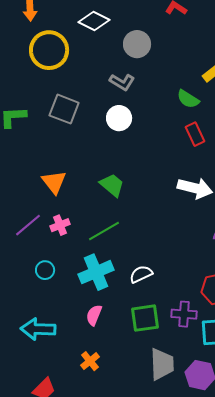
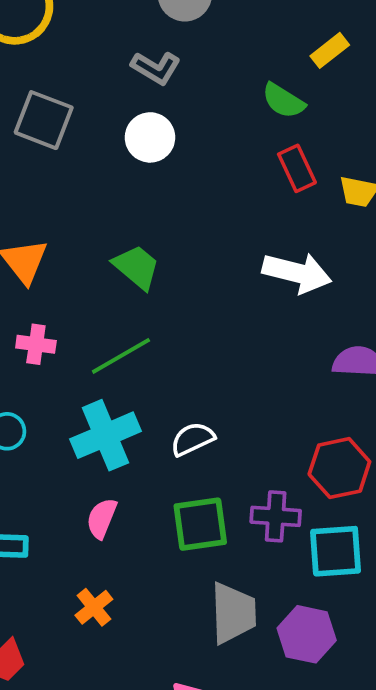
pink cross: (60, 225) -> (36, 344), turned 30

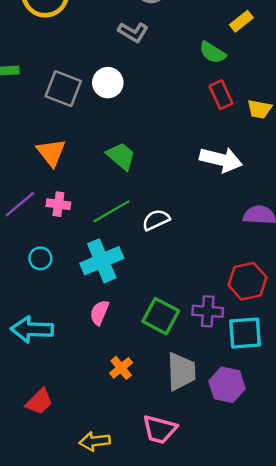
gray square: (44, 120) -> (63, 89), moved
white circle: (150, 137) -> (108, 83), moved
white semicircle: (193, 439) -> (156, 220), moved
green square: (200, 524) -> (161, 316), turned 36
orange cross: (94, 607) -> (121, 368), moved

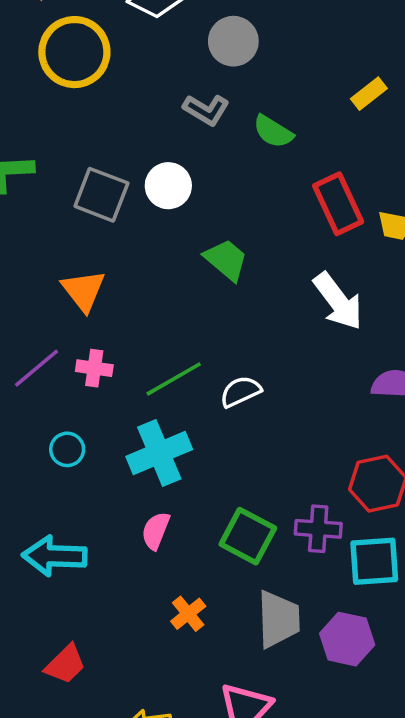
green semicircle: (213, 53) -> (273, 132), moved
red rectangle: (221, 95) -> (338, 204), size x1.4
green trapezoid: (121, 156) -> (226, 260), moved
white arrow: (221, 160) -> (338, 301), turned 39

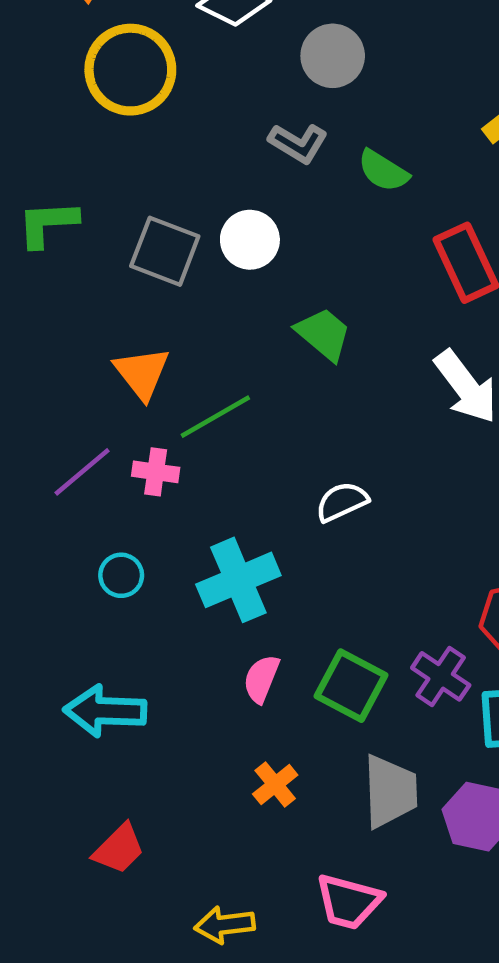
green line: (174, 379) -> (215, 417), moved
purple cross: (318, 529) -> (441, 676), turned 30
pink semicircle: (156, 531) -> (261, 679), moved

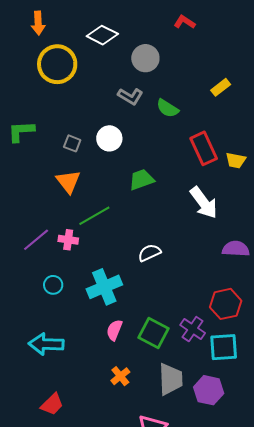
gray square: (165, 251) -> (72, 143), size x0.6
green trapezoid: (323, 334) -> (141, 180), turned -60
orange triangle: (142, 373) -> (68, 182), moved

